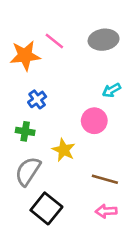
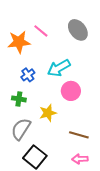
gray ellipse: (104, 40) -> (78, 30), turned 60
cyan arrow: (112, 90) -> (59, 68), moved, size x1.6
yellow star: (64, 150) -> (48, 113), turned 30

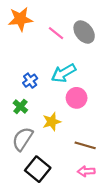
pink line: (41, 31) -> (56, 33), moved
orange star: (19, 42) -> (20, 19), moved
green cross: (19, 99) -> (20, 107), turned 32

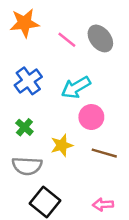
blue cross: (30, 81) -> (28, 81), moved, size x1.5
gray semicircle: (23, 139) -> (27, 166), turned -120
brown line: (85, 145) -> (104, 153), moved

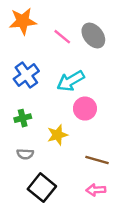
green cross: (24, 127) -> (23, 118), turned 35
brown line: (104, 153) -> (97, 160), moved
gray semicircle: (27, 166) -> (25, 154), size x0.6

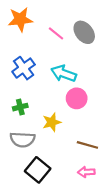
cyan arrow: (71, 81) -> (64, 73), turned 50
gray semicircle: (25, 154) -> (22, 140), size x1.6

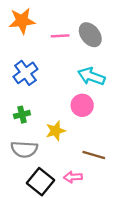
pink line: (56, 33) -> (60, 36), turned -42
cyan arrow: (64, 73) -> (91, 76), moved
pink arrow: (86, 172) -> (73, 177), moved

